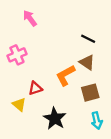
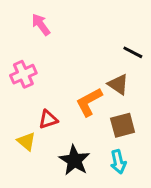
black line: (88, 39) -> (133, 52), moved
cyan arrow: (97, 121) -> (118, 162), moved

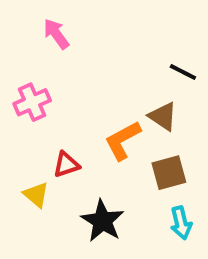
cyan arrow: (118, 162) -> (181, 223), moved

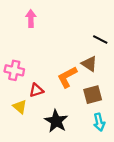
pink arrow: (56, 34) -> (31, 19), turned 35
pink cross: (32, 102) -> (14, 70), moved, turned 36

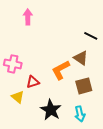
cyan arrow: (99, 122) -> (80, 114), moved

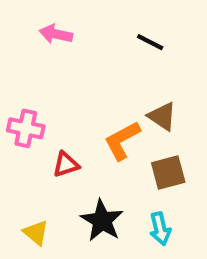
pink arrow: (28, 17) -> (56, 34), turned -77
black line: (91, 36) -> (150, 42), moved
yellow triangle: (18, 97) -> (36, 233), moved

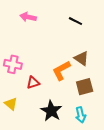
yellow triangle: (36, 233) -> (11, 104), moved

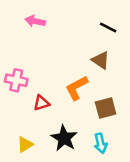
black line: (75, 21) -> (108, 27), moved
brown triangle: (81, 58) -> (101, 60), moved
yellow triangle: (11, 104) -> (25, 144), moved, turned 48

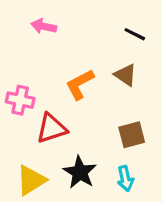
orange L-shape: (77, 88) -> (80, 84), moved
red triangle: (41, 103) -> (52, 128), size x1.5
yellow triangle: (25, 144) -> (31, 180), size x1.5

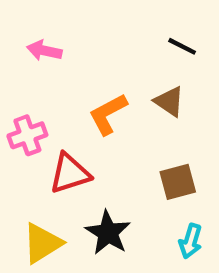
pink arrow: (44, 26) -> (44, 51), moved
pink cross: (20, 100) -> (27, 135), turned -32
cyan arrow: (125, 179) -> (190, 241), moved, turned 30

